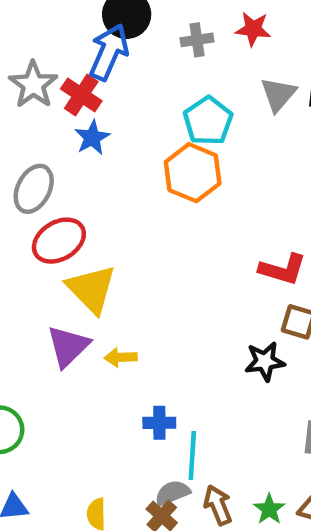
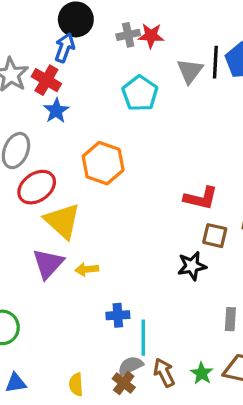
red star: (253, 29) -> (151, 36), moved
blue arrow: (109, 52) -> (65, 48), size x0.7
orange hexagon: (193, 173) -> (103, 163), moved

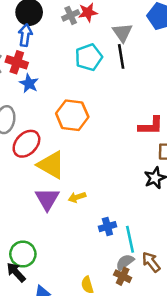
black line: (215, 62) -> (121, 56), moved
cyan pentagon: (140, 93) -> (89, 57), turned 30

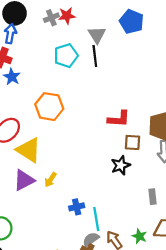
yellow arrow: (77, 197) -> (51, 180), turned -40
purple triangle: (47, 199) -> (24, 180), turned 30

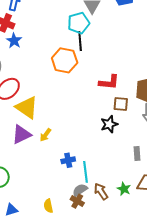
cyan pentagon: (66, 56) -> (79, 23), moved
black line: (95, 56) -> (80, 41), moved
orange hexagon: (49, 107) -> (65, 60), moved

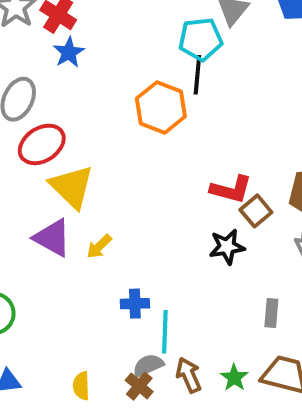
red L-shape: (109, 82) -> (231, 189), moved
brown square: (121, 104) -> (256, 211), turned 35
purple triangle: (21, 135) -> (52, 238), turned 45

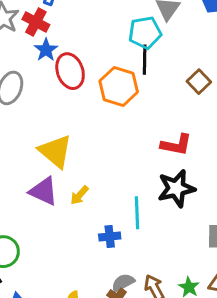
red ellipse: (42, 144) -> (70, 71), moved, turned -72
brown square: (256, 211) -> (199, 82), moved
black star: (227, 247) -> (176, 188), size x1.4
cyan line: (165, 332) -> (137, 213), moved

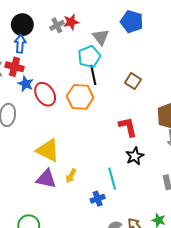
red L-shape: (176, 145) -> (128, 127), turned -100
black star: (176, 188) -> (135, 156), size x0.7

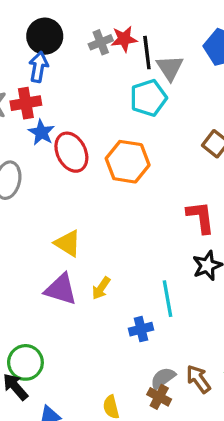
red cross: (14, 67) -> (26, 103), turned -30
black line: (93, 75) -> (147, 53), moved
yellow triangle: (48, 150) -> (68, 243), size x0.7

